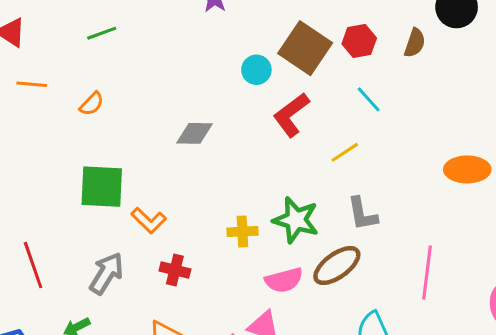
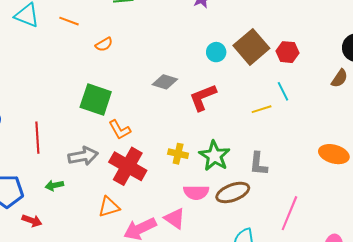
brown semicircle: (415, 43) -> (339, 78), moved
red L-shape: (291, 115) -> (203, 97), moved
yellow line: (345, 152) -> (262, 109), moved
red cross: (175, 270) -> (128, 166), size x1.8
gray arrow: (106, 273) -> (83, 156), turned 32

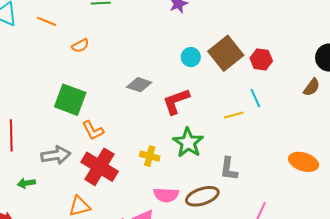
green star: (215, 156) -> (188, 143), moved

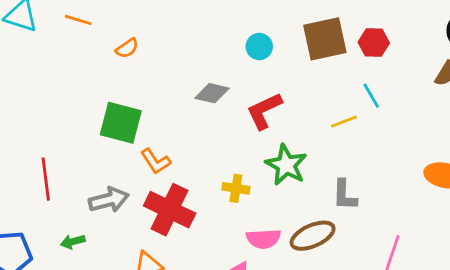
brown square: (226, 53) -> (325, 39), turned 32
cyan circle: (191, 57) -> (259, 47), moved

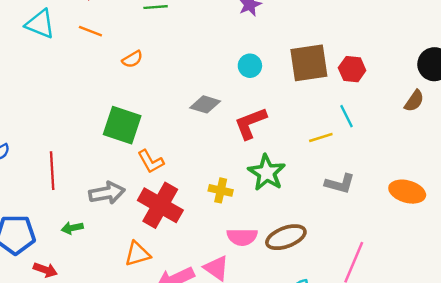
gray L-shape: (345, 195) -> (340, 184), moved, turned -80

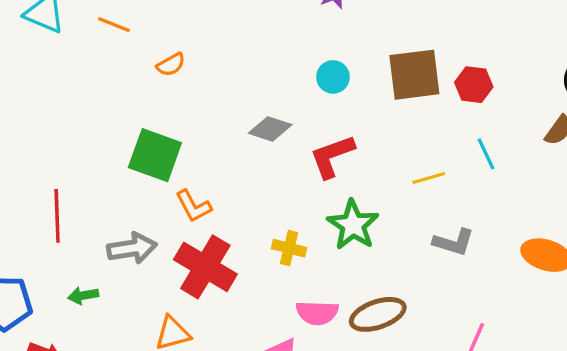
cyan line: (347, 116) -> (486, 154), moved

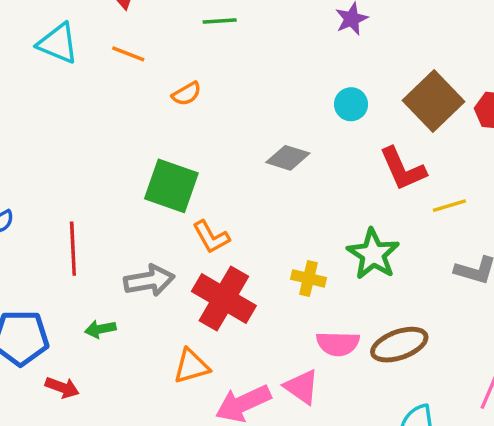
brown square: (414, 75) -> (433, 101), turned -36
red L-shape: (332, 156) -> (403, 169), moved, turned -93

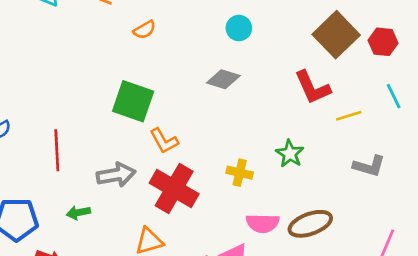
cyan circle: (351, 104) -> (239, 28), moved
green star: (373, 254) -> (290, 154), size x0.7

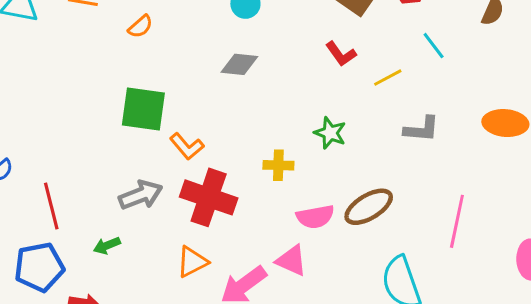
red L-shape: (312, 87) -> (341, 54), size x0.7
red line: (57, 150) -> (51, 206), moved

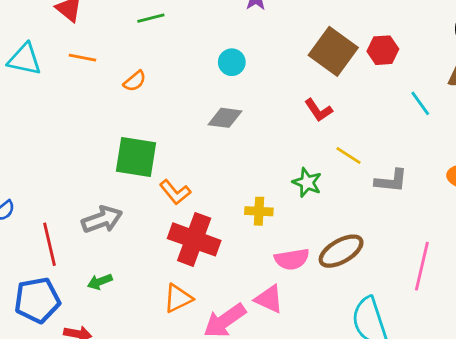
cyan line: (434, 46) -> (420, 103), moved
yellow line: (388, 78) -> (348, 155), moved, turned 60
gray arrow: (141, 195) -> (102, 219), moved

